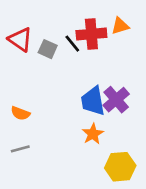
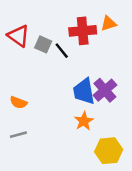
black line: (72, 44) -> (62, 51), moved

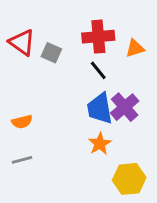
orange triangle: (109, 23) -> (135, 48), moved
black line: (62, 51) -> (98, 70), moved
orange semicircle: (18, 103) -> (22, 122), turned -35

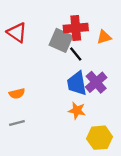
gray square: (51, 53) -> (61, 40), moved, size x1.5
orange star: (100, 144) -> (77, 111), turned -30

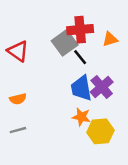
red triangle: (17, 32) -> (18, 51), moved
gray square: (61, 40) -> (65, 43), turned 30
yellow hexagon: (100, 138) -> (100, 131), moved

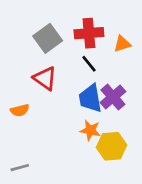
gray square: (65, 43) -> (48, 38), moved
red triangle: (18, 51) -> (45, 78), moved
gray line: (18, 130) -> (20, 168), moved

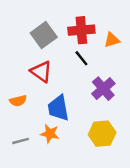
blue trapezoid: (90, 98) -> (58, 108), moved
orange star: (90, 130) -> (50, 134), moved
gray line: (20, 168) -> (21, 141), moved

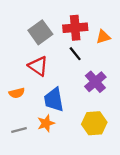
orange star: (50, 134) -> (46, 123), turned -30

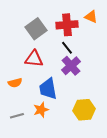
orange triangle: (103, 37) -> (91, 17), moved, turned 40
red triangle: (38, 66) -> (34, 59), turned -30
purple cross: (95, 82) -> (71, 66), moved

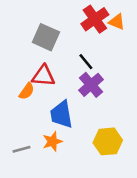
red cross: (67, 25) -> (95, 19), moved, turned -30
gray square: (36, 29) -> (46, 37), turned -30
orange semicircle: (15, 83) -> (27, 91), moved, turned -40

